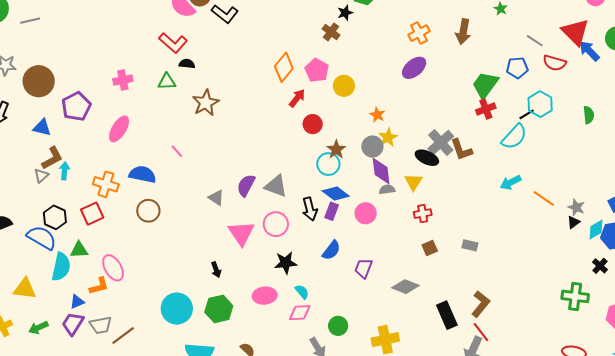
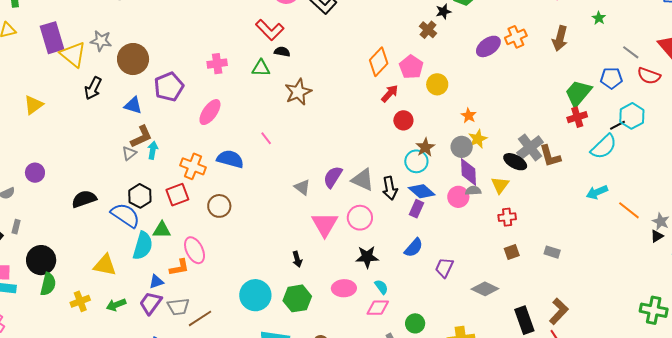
purple ellipse: (414, 68) -> (488, 46), moved
black arrow: (310, 209) -> (390, 188), moved
brown circle: (148, 211) -> (219, 206), moved
pink circle: (366, 213) -> (458, 197), moved

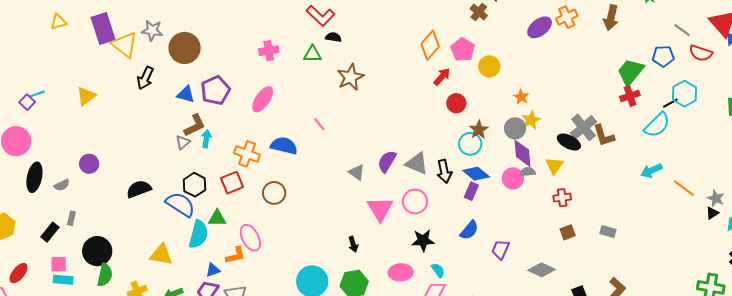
purple pentagon: (169, 87) -> (215, 90), moved

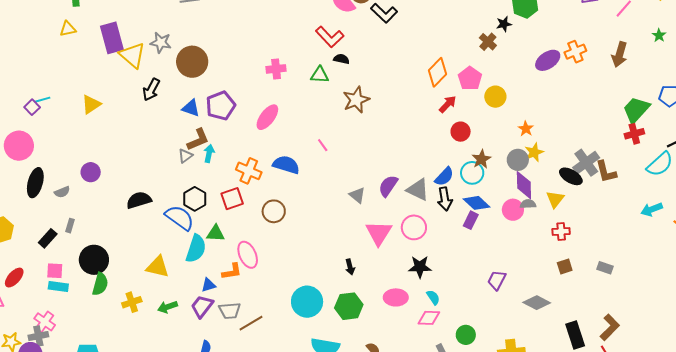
blue semicircle: (469, 230) -> (444, 177), moved

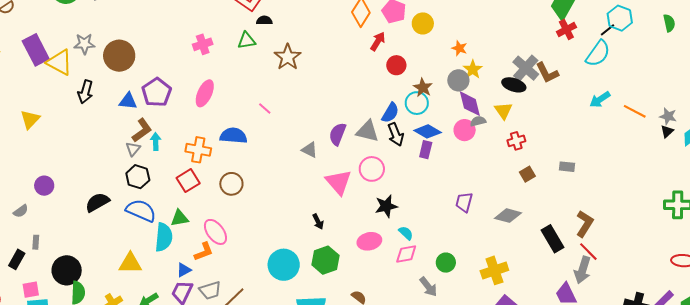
black hexagon: (195, 199) -> (138, 177), moved

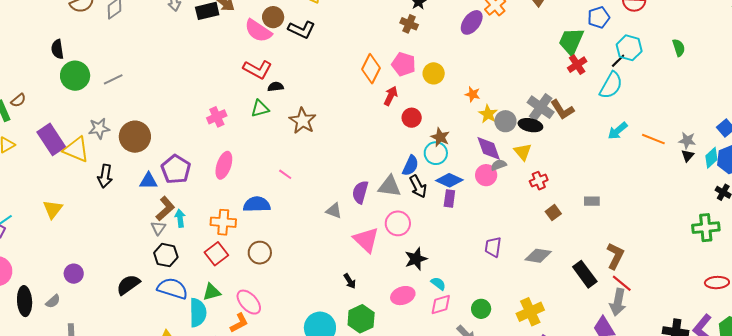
gray circle: (458, 80) -> (505, 121), moved

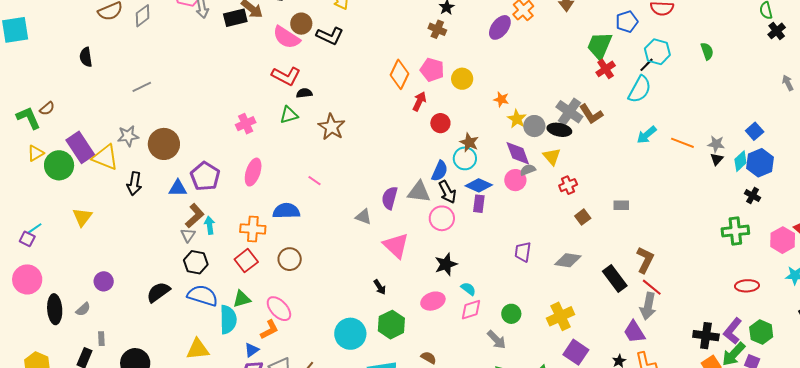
green circle: (75, 76) -> (59, 165), moved
pink circle: (398, 223) -> (442, 218), moved

